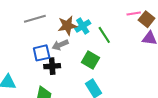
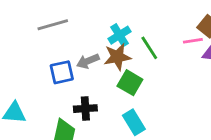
pink line: (134, 13) -> (193, 41), moved
brown star: (67, 26) -> (117, 57), moved
black cross: (52, 66) -> (85, 109), moved

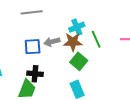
black cross: (85, 109) -> (35, 74), moved

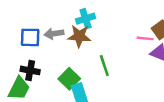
green line: (96, 39) -> (104, 66), moved
green square: (79, 61) -> (69, 79), moved

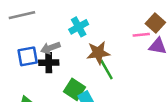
brown star: (79, 36) -> (98, 53), moved
black cross: (30, 70) -> (49, 63), moved

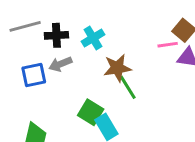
black cross: (49, 63) -> (56, 35), moved

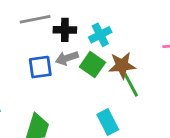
green square: (91, 112) -> (92, 65), moved

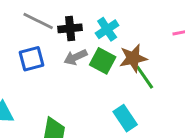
gray line: (35, 19) -> (38, 21), turned 44
blue square: (40, 67) -> (32, 59), moved

